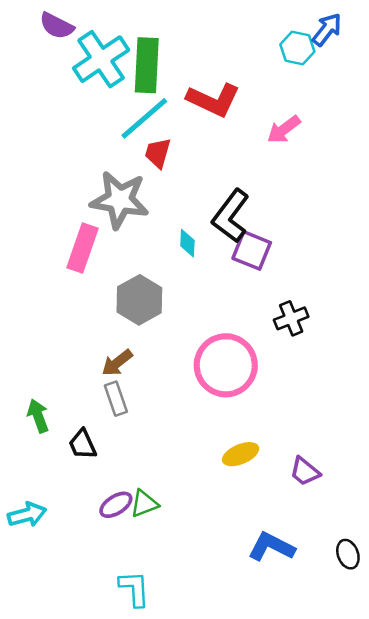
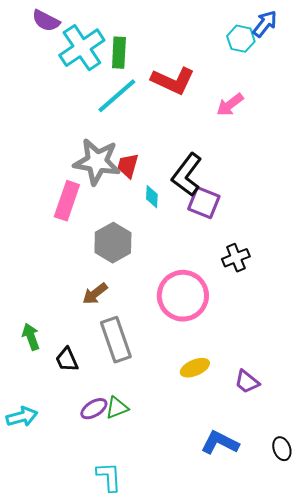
green rectangle: (147, 65) -> (119, 53), size x0.7
red trapezoid: (158, 153) -> (128, 166), moved
gray rectangle: (116, 399) -> (116, 340), moved, size x1.6

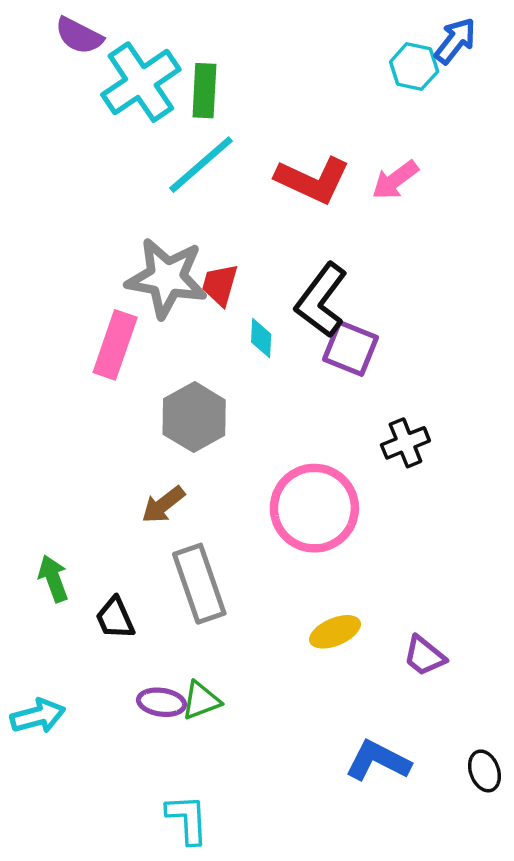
red L-shape: (173, 81) -> (313, 180), moved
purple ellipse: (94, 409) -> (161, 702), turned 40

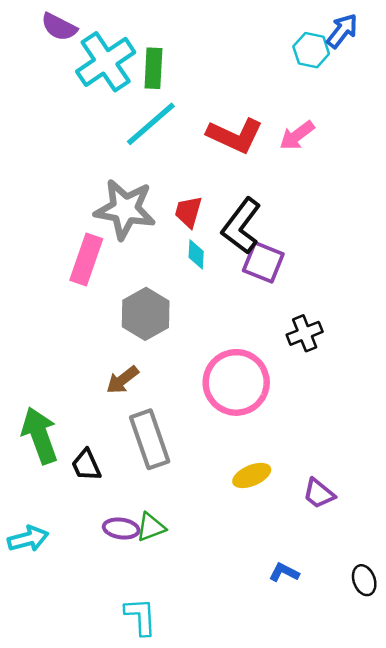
red trapezoid: (220, 285) -> (188, 212), moved
green arrow: (53, 579) -> (40, 435), size x1.6
blue L-shape: (378, 761) -> (284, 572), size x0.6

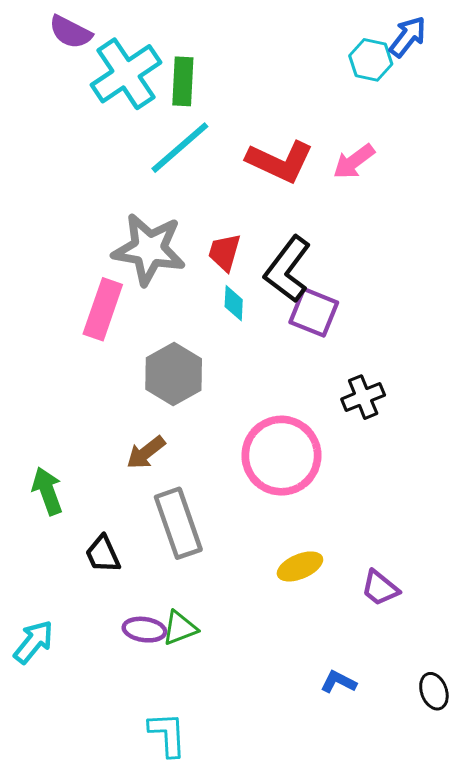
green arrow: (40, 435) -> (47, 491), moved, size x0.7
cyan arrow: (28, 539) -> (34, 642), turned -36

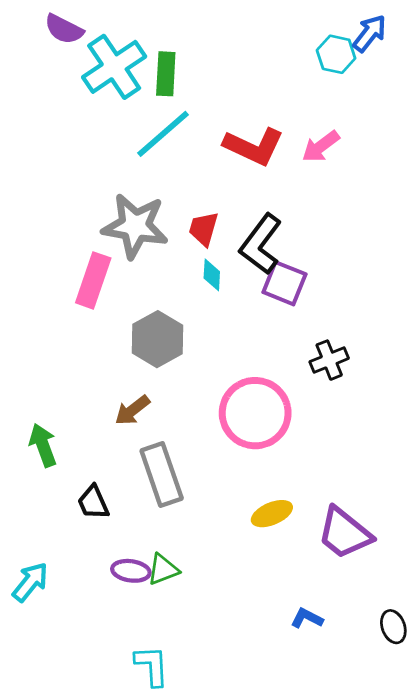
purple trapezoid: (380, 588) -> (344, 533), size x1.6

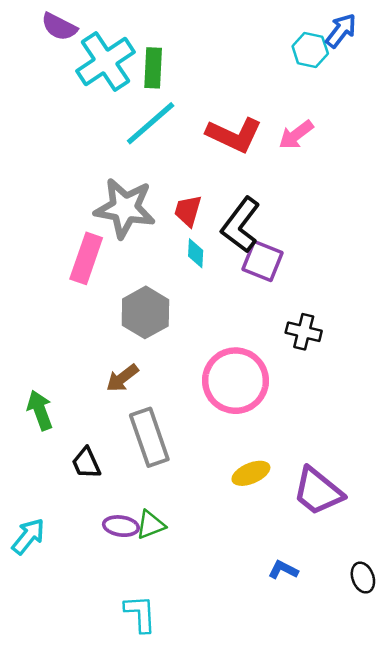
black cross: (329, 360) -> (304, 332), turned 36

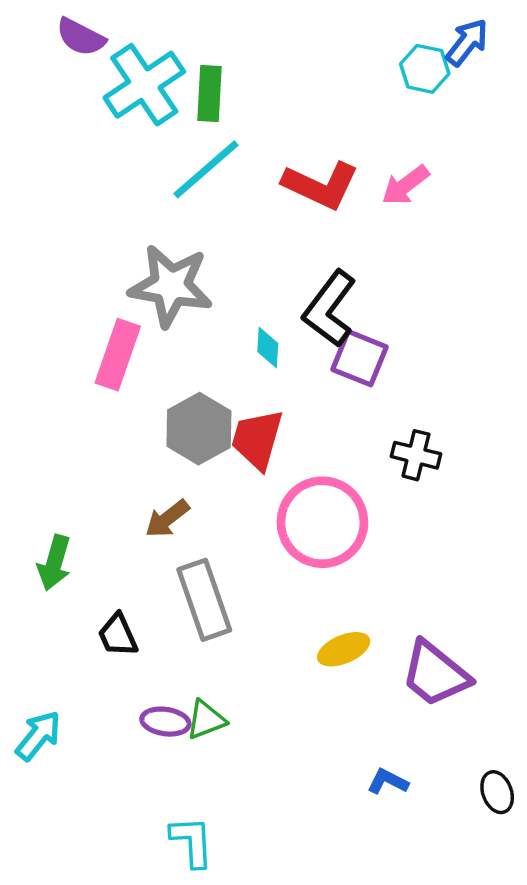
red trapezoid: (188, 211) -> (257, 439), moved, size x1.4
green arrow: (40, 410) -> (54, 563), turned -144

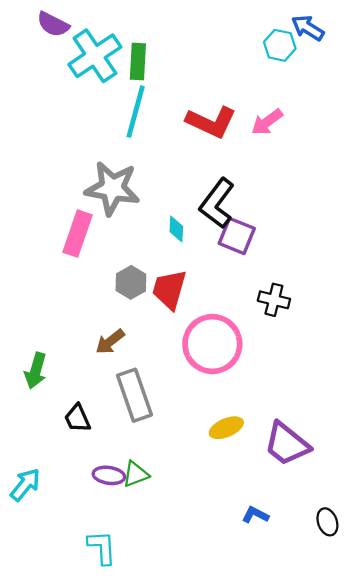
blue arrow: (467, 42) -> (308, 28), turned -96
cyan line: (206, 169) -> (136, 112), turned -34
gray hexagon: (199, 429) -> (131, 282), size x0.7
cyan L-shape: (192, 842) -> (102, 547), moved

